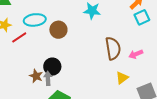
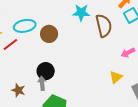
brown semicircle: (113, 48) -> (104, 26), moved
brown star: (36, 76) -> (18, 90), moved

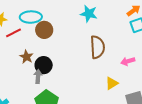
brown semicircle: (104, 26) -> (97, 47), moved
brown circle: (49, 34) -> (44, 30), moved
brown star: (18, 90) -> (26, 57), moved

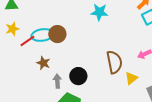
cyan ellipse: (31, 17) -> (42, 35), moved
brown semicircle: (97, 47) -> (114, 62), moved
black circle: (44, 65) -> (78, 76), moved

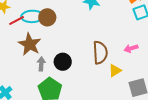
brown star: (43, 63) -> (30, 44), size x1.6

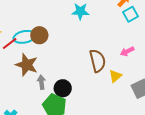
black circle: (63, 62) -> (63, 88), moved

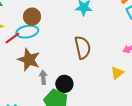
brown circle: (39, 35) -> (32, 17), moved
brown semicircle: (98, 61) -> (83, 47), moved

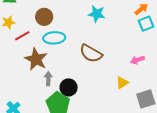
cyan ellipse: (27, 32) -> (54, 38), moved
brown semicircle: (83, 47) -> (91, 53), turned 125

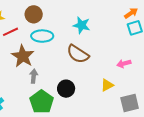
cyan star: (97, 14) -> (81, 25), moved
black circle: (69, 87) -> (66, 89), moved

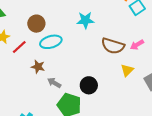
brown semicircle: (78, 54) -> (113, 46), moved
brown star: (23, 56) -> (38, 67), size x0.6
gray arrow: (34, 76) -> (54, 83), turned -48

